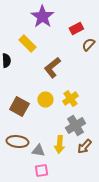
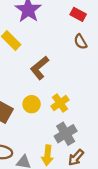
red rectangle: (76, 29) -> (78, 14), moved, turned 56
brown semicircle: (88, 45) -> (80, 42), turned -72

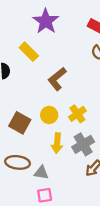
yellow arrow: (47, 155) -> (57, 143), moved

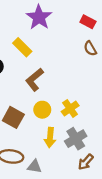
brown L-shape: (57, 79) -> (34, 80), moved

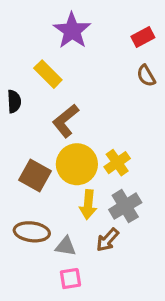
red rectangle: (88, 22) -> (143, 37), turned -56
yellow circle: (42, 110) -> (77, 164), size x1.6
brown arrow: (86, 162) -> (107, 240), moved

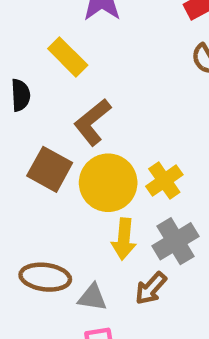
brown square: (35, 175) -> (50, 169), moved

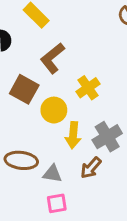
yellow cross: (164, 181) -> (88, 88), moved
yellow circle: (108, 183) -> (54, 110), moved, size x0.7

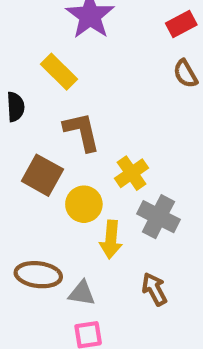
brown L-shape: (52, 58) -> (82, 132), turned 116
gray cross: (107, 137) -> (158, 217), moved, turned -32
brown arrow: (91, 168) -> (154, 289), moved, turned 110

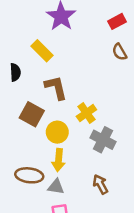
yellow arrow: (111, 239) -> (59, 160), moved

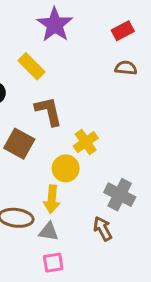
brown semicircle: (120, 52) -> (126, 68), turned 126
yellow circle: (57, 132) -> (66, 168), moved
gray cross: (103, 140) -> (120, 195), moved

